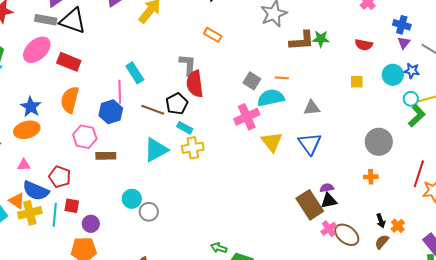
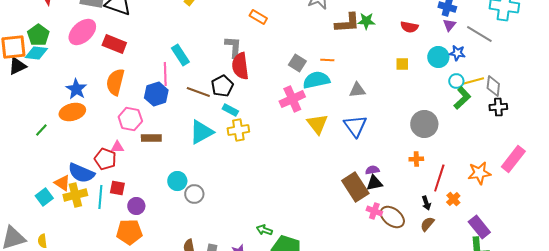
pink triangle: (24, 165) -> (117, 147), moved
red line: (419, 174) -> (439, 178), moved
orange cross: (398, 226) -> (453, 199), moved
pink cross: (329, 229) -> (374, 211), turned -35

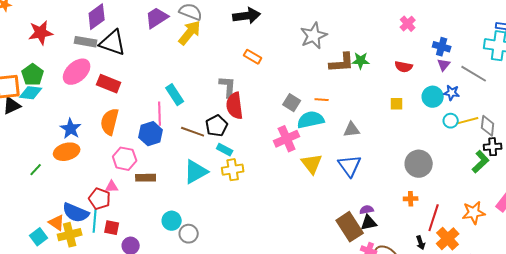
green L-shape: (462, 98) -> (481, 162), moved
cyan line: (100, 197) -> (95, 221), moved
orange cross: (453, 199) -> (448, 239), size x1.6

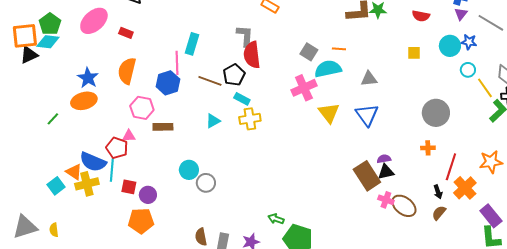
red rectangle: (109, 84) -> (126, 33), size x0.6
cyan rectangle: (175, 95) -> (192, 44), turned 50
yellow line: (468, 121) -> (485, 88), moved, turned 70
cyan triangle: (196, 172) -> (213, 121), size x0.6
red square: (112, 228) -> (129, 187), moved

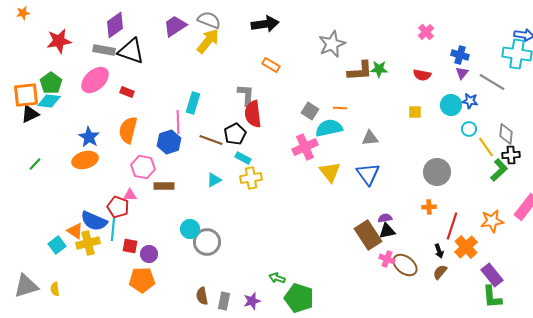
green line: (53, 119) -> (35, 164), moved
gray circle: (206, 183) -> (207, 242), size x1.4

